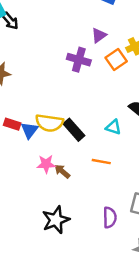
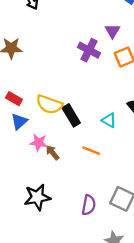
purple triangle: (99, 35) -> (112, 31), turned -35
blue triangle: (29, 130) -> (19, 121), moved

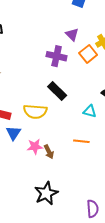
black rectangle: (71, 115) -> (57, 91), moved
brown arrow: (52, 153) -> (49, 152), turned -152
purple semicircle: (89, 205) -> (93, 209), moved

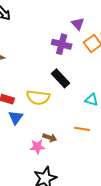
pink star: (35, 147) -> (37, 147), moved
brown arrow: (49, 152) -> (50, 138), turned -48

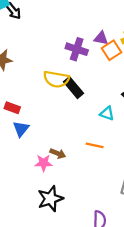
purple triangle: (78, 24) -> (101, 38), moved, turned -40
yellow semicircle: (38, 97) -> (56, 79), moved

